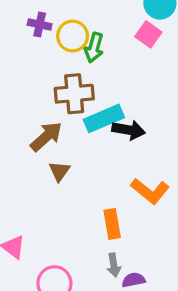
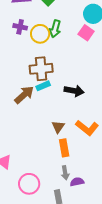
green arrow: (94, 48) -> (55, 29), moved
cyan rectangle: (104, 118) -> (43, 86), moved, size x0.6
brown triangle: (59, 171) -> (58, 127), moved

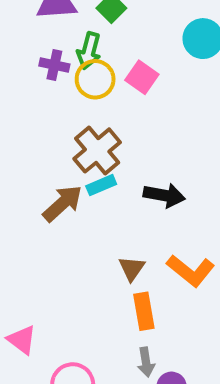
green arrow: (55, 29) -> (89, 51), moved
pink square: (86, 33) -> (142, 77), moved
brown cross: (41, 69) -> (97, 150), turned -35

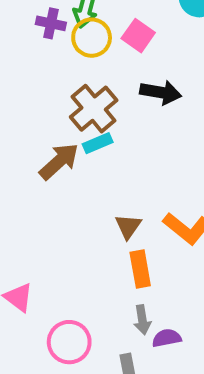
black arrow: (164, 195) -> (161, 92), moved

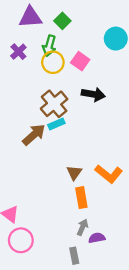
purple cross: (51, 23) -> (18, 52), moved, turned 35
gray arrow: (142, 320) -> (83, 227), turned -147
pink circle: (69, 342) -> (21, 240), moved

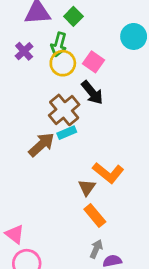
black arrow: (93, 94) -> (92, 93), moved, turned 40
orange L-shape: (109, 174) -> (108, 173), moved
orange rectangle: (81, 198) -> (95, 216), turned -30

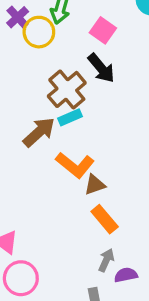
yellow circle: (63, 63) -> (39, 32), moved
orange L-shape: (108, 173) -> (75, 165), moved
brown triangle: (87, 187) -> (95, 185), turned 36

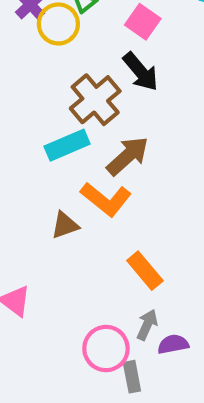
cyan rectangle: (70, 117) -> (67, 145), moved, size x1.4
brown arrow: (39, 132) -> (128, 156), moved
brown triangle: (95, 185) -> (65, 225), moved
pink circle: (21, 278) -> (106, 349), moved

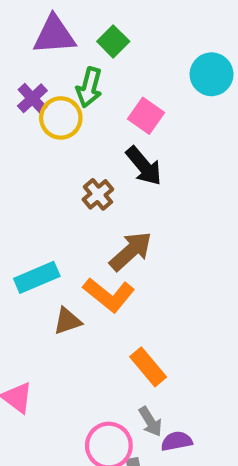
brown cross: (95, 100) -> (98, 194), size x0.6
cyan rectangle: (67, 145) -> (37, 277), moved
gray arrow: (147, 325) -> (150, 422), turned 124

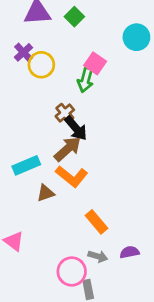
green arrow: (89, 87) -> (85, 80), moved
black arrow: (144, 166) -> (76, 128), moved
brown arrow: (131, 251) -> (68, 149), moved
gray arrow: (150, 422) -> (98, 256), turned -42
purple semicircle: (177, 441) -> (130, 252), moved

